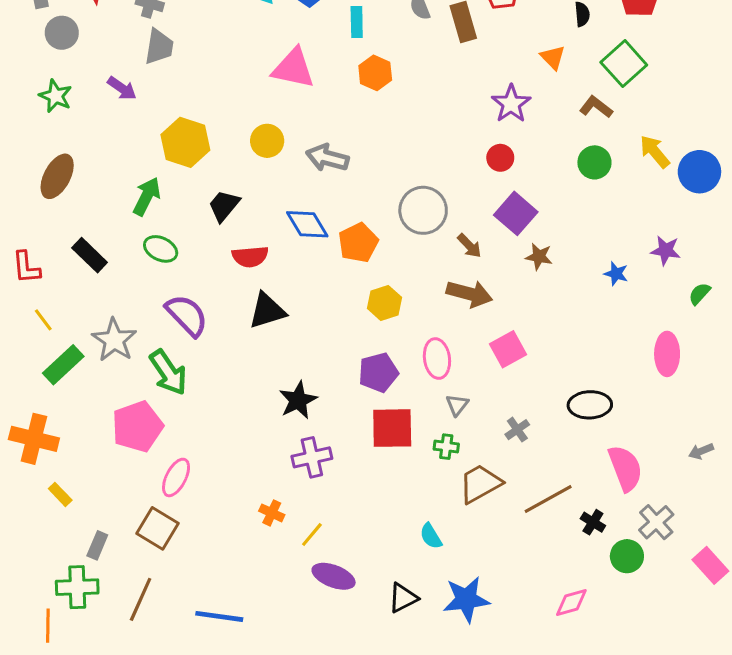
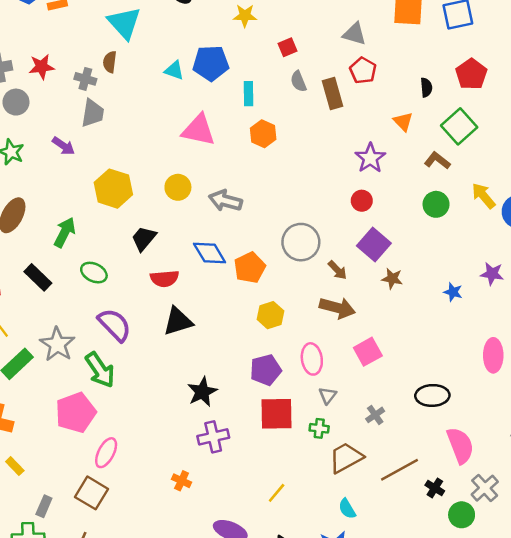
green arrow: (147, 196) -> (65, 232), moved
yellow line: (312, 535) -> (277, 493), moved
cyan semicircle: (431, 536) -> (347, 509), moved

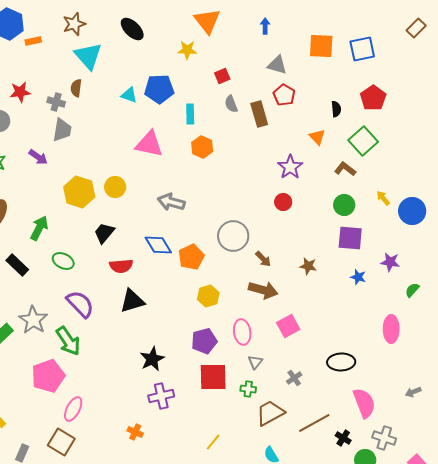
yellow circle: (178, 187) -> (115, 187), moved
yellow arrow: (484, 196) -> (383, 198), size x0.7
purple square: (374, 245) -> (350, 238), moved, turned -36
gray cross: (485, 488) -> (384, 438), turned -30

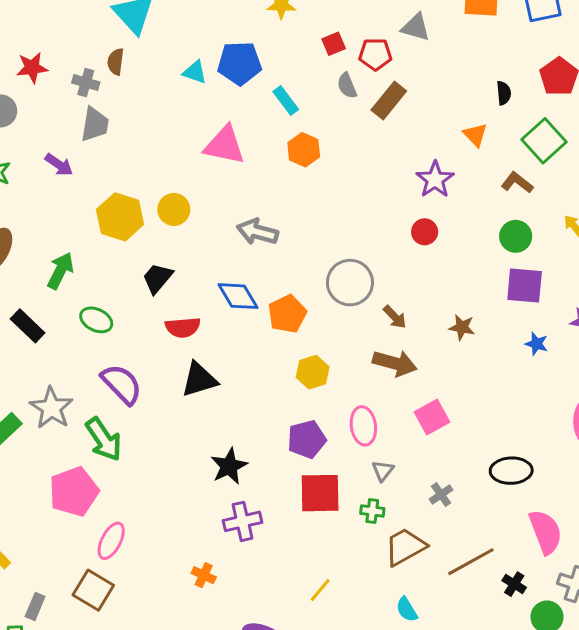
red pentagon: (284, 95) -> (375, 54), moved, turned -30
cyan rectangle: (190, 114) -> (286, 100), turned -36
brown rectangle: (259, 114) -> (389, 100), turned 55

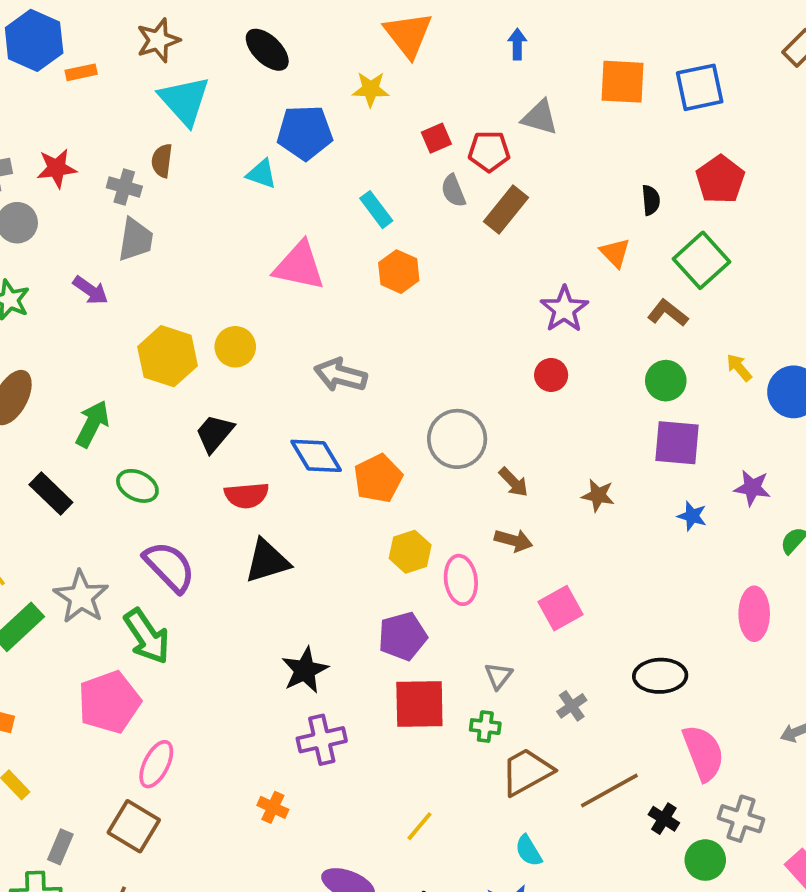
blue pentagon: (240, 63) -> (305, 132), moved
brown arrow: (395, 363) -> (513, 540), size x0.7
pink ellipse: (363, 426) -> (461, 580), moved

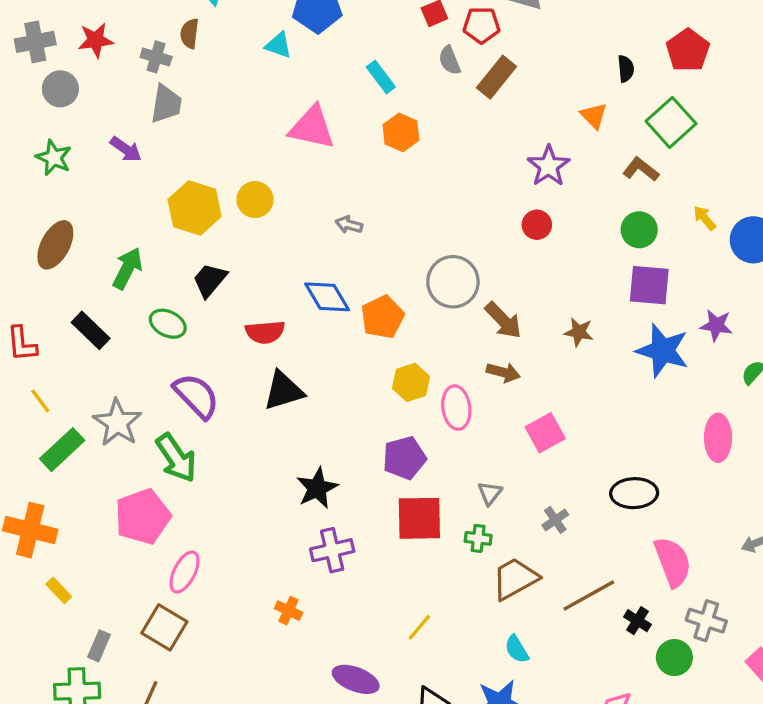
gray arrow: (341, 375) -> (349, 225), size x0.6
black trapezoid: (215, 433) -> (210, 280), moved
brown arrow: (513, 482) -> (503, 320), size x1.4
blue star: (692, 516) -> (663, 351), size x2.0

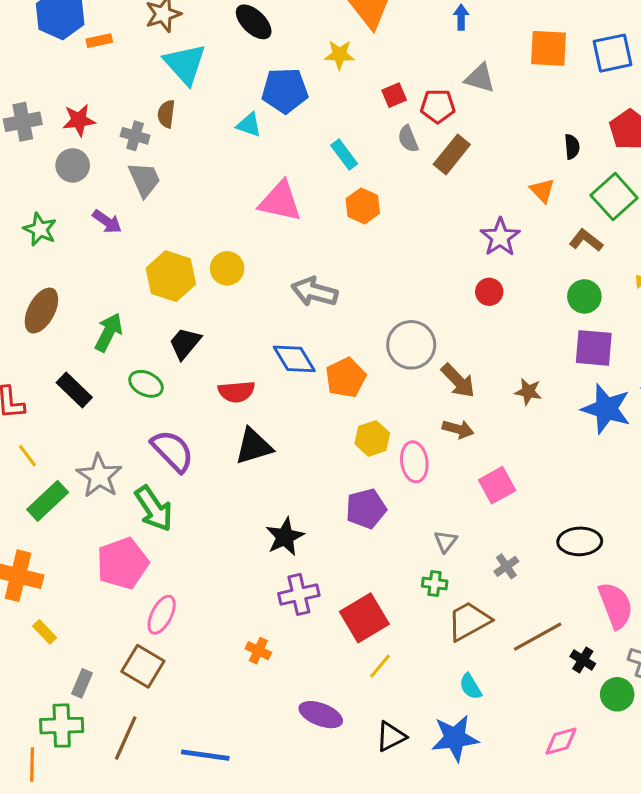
gray circle: (60, 89) -> (73, 165), moved
gray trapezoid: (166, 104) -> (144, 179), turned -33
gray arrow: (349, 225) -> (314, 292), size x1.8
red square: (419, 518) -> (364, 618), moved, turned -30

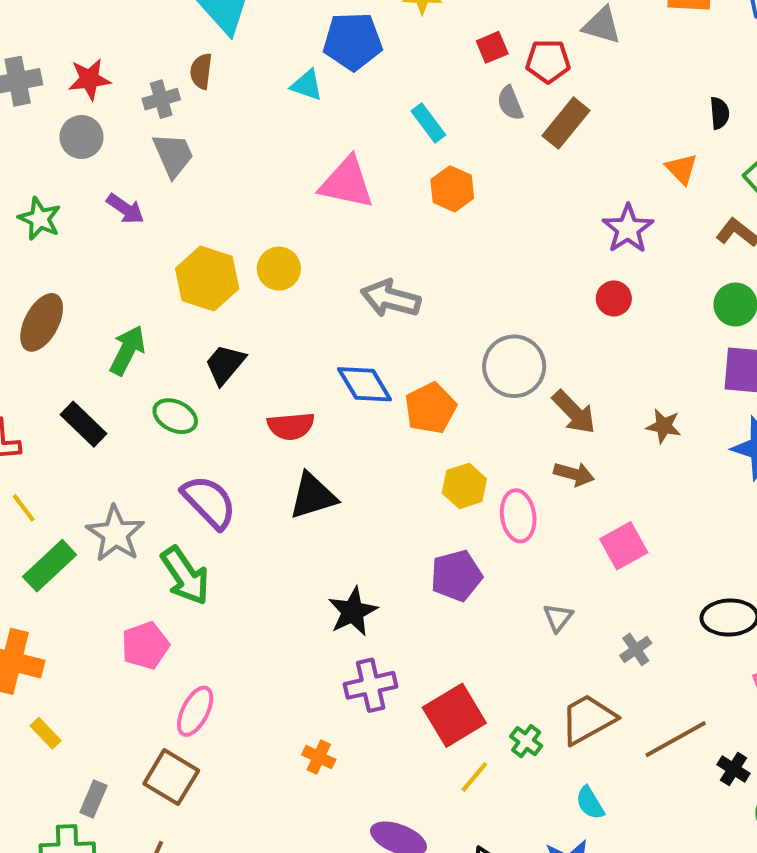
gray cross: (135, 136) -> (161, 99), turned -32
pink pentagon: (123, 563) -> (145, 645), size x0.7
green cross: (435, 584) -> (526, 741), moved, turned 30

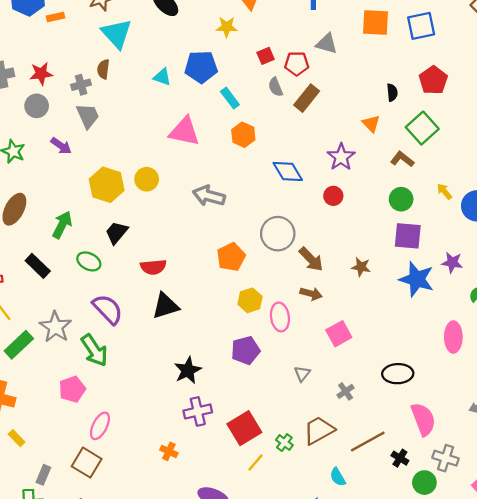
blue pentagon: (353, 41) -> (201, 67), moved
blue diamond: (365, 384) -> (288, 171), moved
cyan semicircle: (590, 803) -> (338, 477), moved

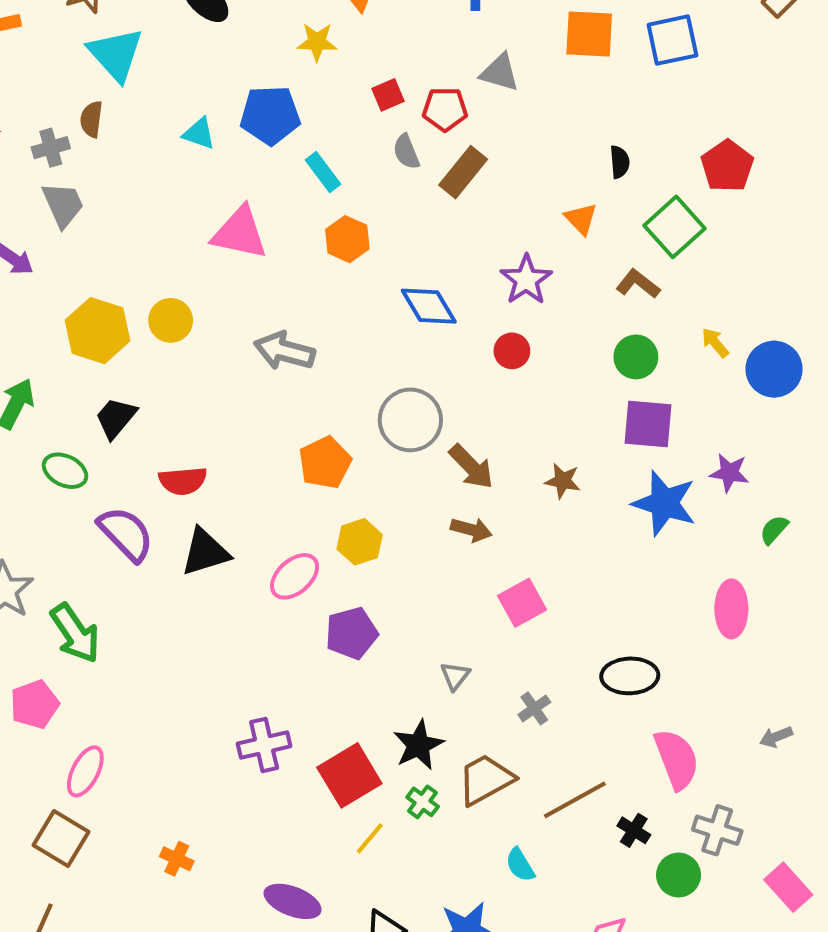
red pentagon: (433, 80) -> (727, 166), moved
purple semicircle: (108, 309) -> (126, 534), moved
pink ellipse: (280, 317) -> (295, 576), moved, turned 56
black star: (188, 370) -> (418, 745), moved
orange cross: (169, 451) -> (177, 859), moved

